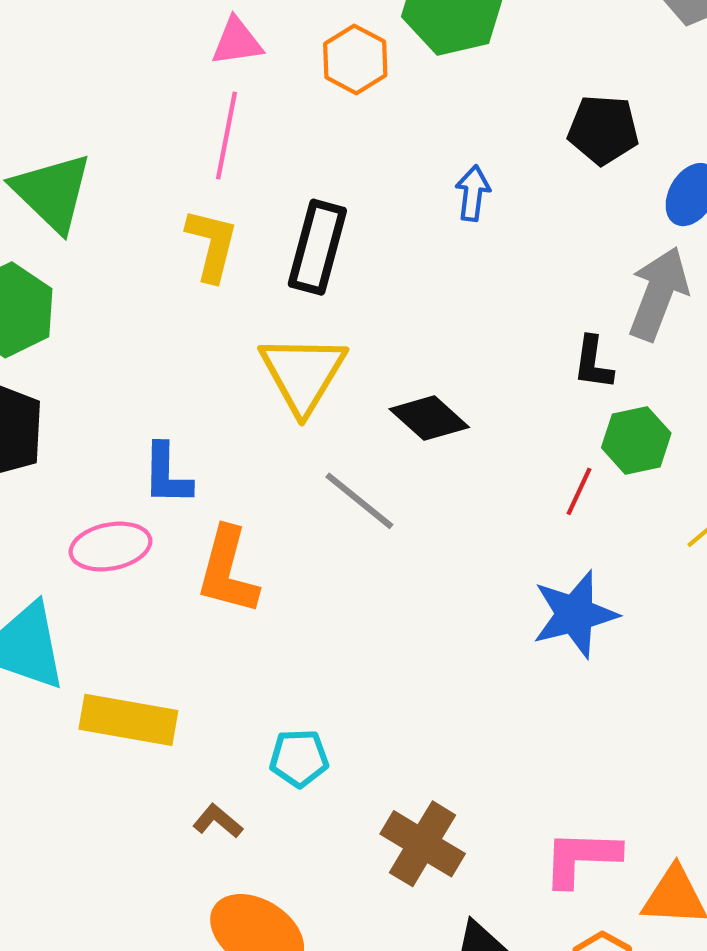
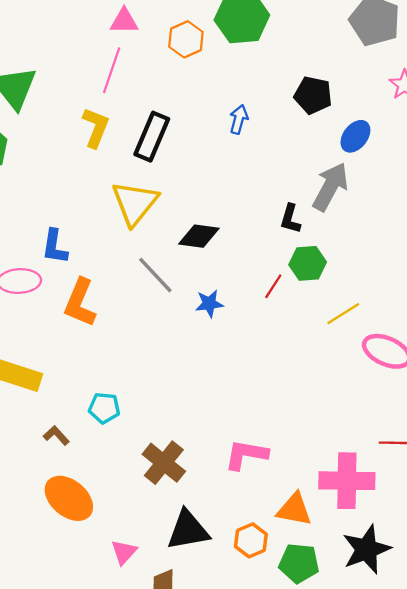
black diamond: (429, 418) -> (199, 236), turned -42
blue star: (575, 614) -> (209, 304), moved, size x0.6
pink L-shape: (581, 858) -> (246, 455), moved

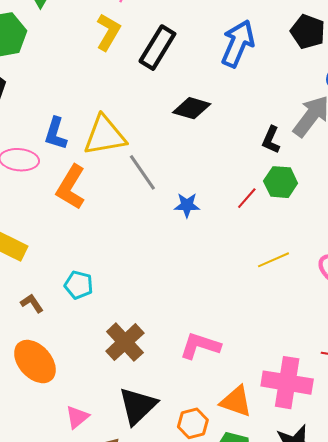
blue arrow: (239, 119) -> (238, 44), size x1.8
yellow triangle: (135, 203) -> (105, 135), moved, turned 33
black diamond: (199, 236) -> (192, 108), moved
yellow line: (343, 314) -> (273, 260), moved
black triangle: (188, 530) -> (138, 406), turned -42

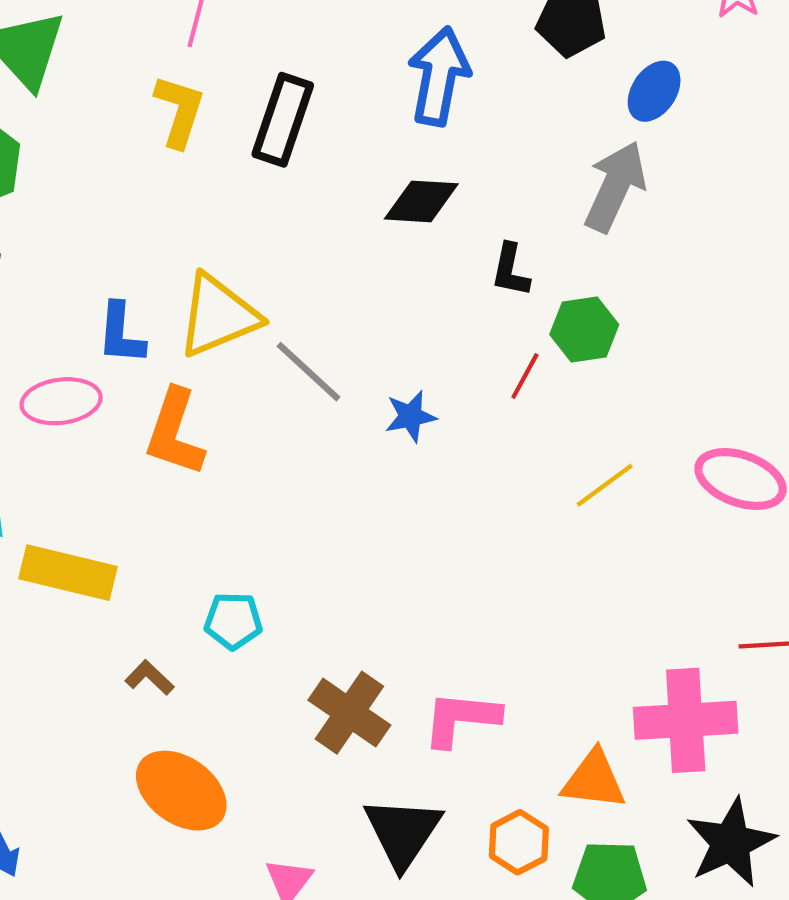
black diamond: (192, 108) -> (421, 201), moved
black L-shape: (271, 140) -> (510, 270), moved
pink L-shape: (200, 346) -> (461, 719), moved

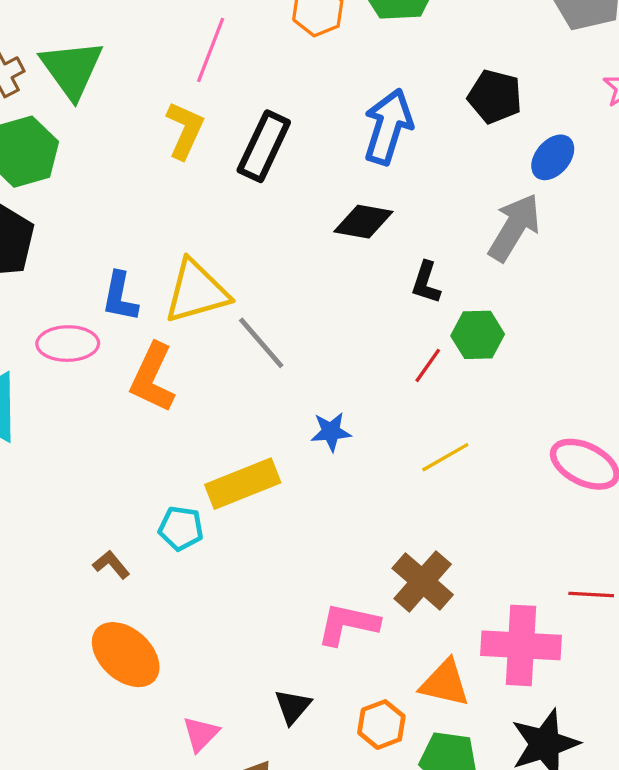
blue star: (411, 416) -> (331, 432), moved
yellow line: (605, 485) -> (445, 457), moved
yellow rectangle: (68, 573) -> (243, 484), moved, turned -42
brown cross: (349, 713) -> (423, 581), moved
black triangle: (403, 832) -> (293, 707), size x0.6

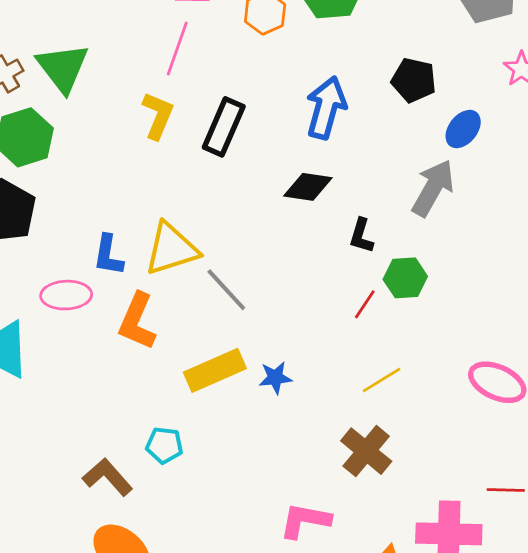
blue star: (331, 432) -> (275, 378), moved
yellow rectangle: (243, 484) -> (215, 370), moved
brown L-shape: (111, 565) -> (108, 477), size x1.6
brown cross: (423, 581) -> (366, 451), moved

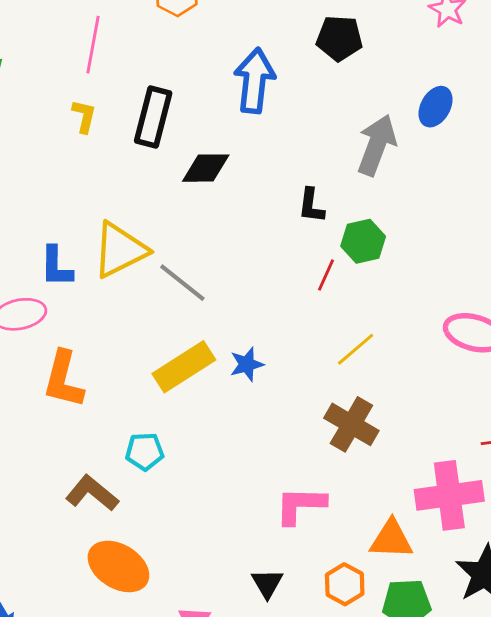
yellow L-shape: (158, 116) -> (84, 116), size x0.7
blue ellipse: (463, 129) -> (436, 107), moved
black diamond: (308, 187) -> (206, 168), moved
orange L-shape: (137, 321) -> (63, 379), moved

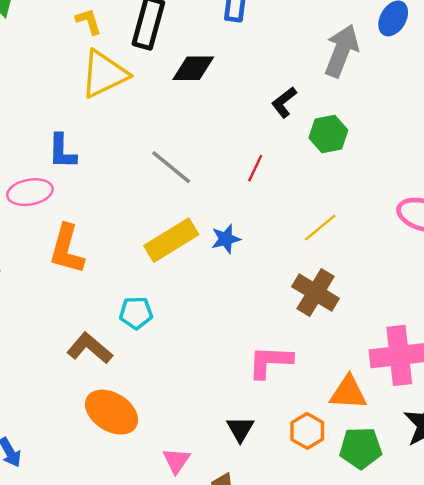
yellow L-shape: (84, 116) -> (89, 21), turned -32
black L-shape: (311, 206) -> (284, 102), turned 44
yellow triangle: (120, 250) -> (104, 74), moved
red line: (326, 275) -> (255, 168), moved

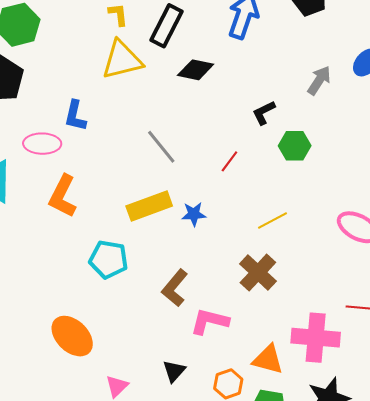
gray arrow: (342, 51) -> (319, 80), size x0.7
cyan pentagon: (136, 313) -> (108, 259), size x1.4
brown L-shape: (90, 348) -> (175, 288), moved, turned -102

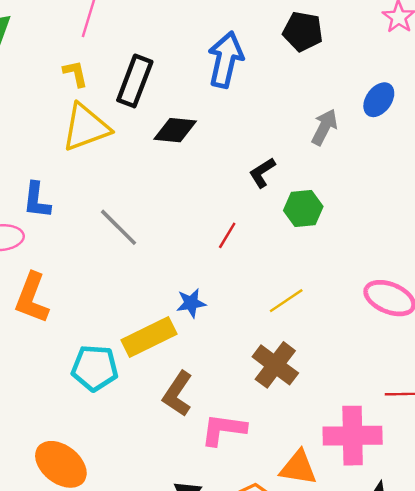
gray line: (161, 147) -> (118, 227), moved
yellow rectangle: (149, 206) -> (149, 337), moved

